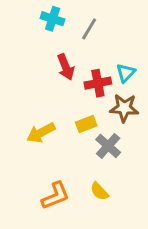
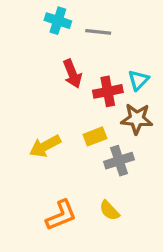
gray line: (89, 29) -> (98, 32), turned 65
gray cross: (108, 146) -> (119, 161), turned 30

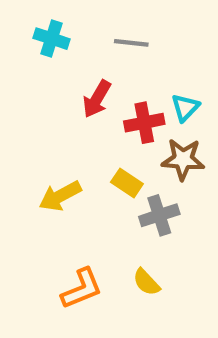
cyan cross: (58, 21) -> (52, 39), moved
red arrow: (72, 74) -> (97, 99), turned 52
yellow rectangle: (95, 136) -> (127, 183), turned 55

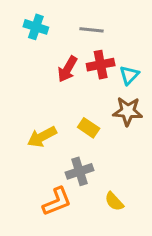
red cross: (144, 123) -> (101, 65), moved
gray cross: (159, 215) -> (80, 171), moved
yellow semicircle: (146, 282) -> (114, 202), moved

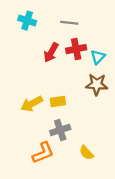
yellow rectangle: (89, 128) -> (58, 101), moved, turned -42

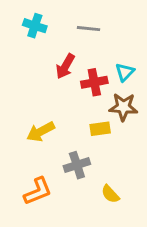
red cross: (76, 49) -> (94, 82), moved
yellow rectangle: (58, 101) -> (100, 129), moved
orange L-shape: (43, 153) -> (38, 191), moved

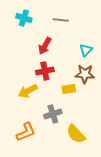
red cross: (94, 82) -> (45, 71), moved
yellow semicircle: (110, 194) -> (76, 134), size x1.5

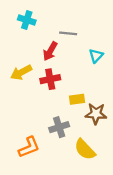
gray line: (61, 20) -> (68, 33), moved
brown star: (85, 74) -> (96, 114), moved
yellow arrow: (28, 91) -> (21, 72), moved

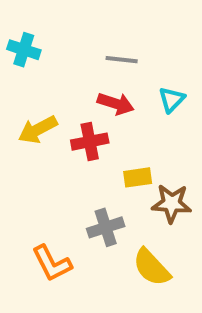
cyan cross: (27, 20) -> (24, 50), moved
red arrow: (50, 51) -> (116, 104), moved, turned -102
orange L-shape: (29, 147) -> (52, 263), turned 85

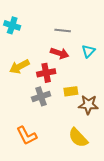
gray cross: (106, 227) -> (41, 96), moved

